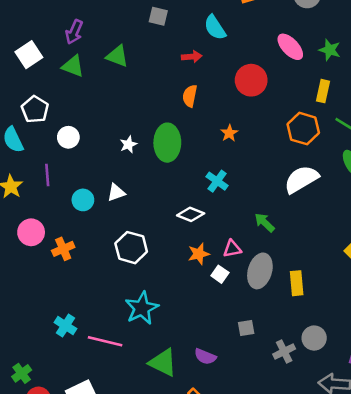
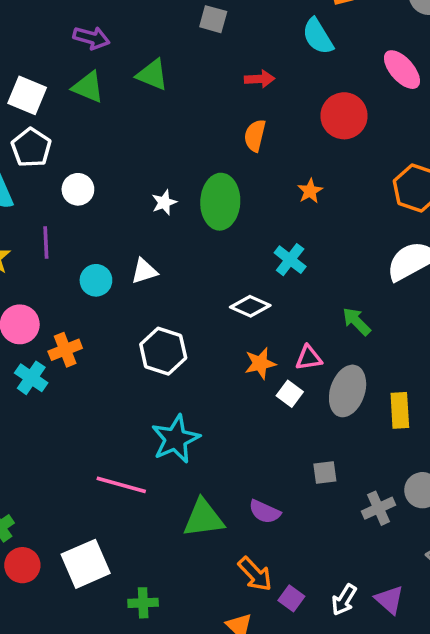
cyan semicircle: (215, 27) -> (318, 36), moved
purple arrow: (74, 32) -> (91, 38), turned -100
white square: (29, 55) -> (27, 95), moved, turned -36
cyan cross: (65, 326) -> (31, 378), moved
green triangle: (163, 363) -> (204, 518), turned -36

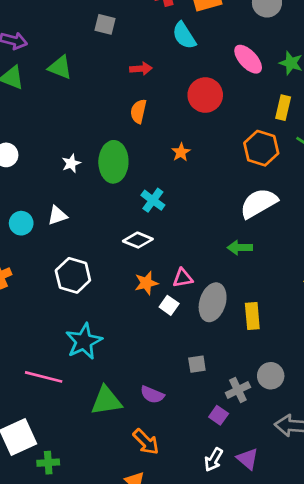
cyan cross: (290, 260) -> (153, 200), moved
green arrow: (357, 321) -> (240, 247), moved, turned -45
purple square: (291, 598) -> (219, 415), moved
green cross: (143, 603) -> (48, 463), moved

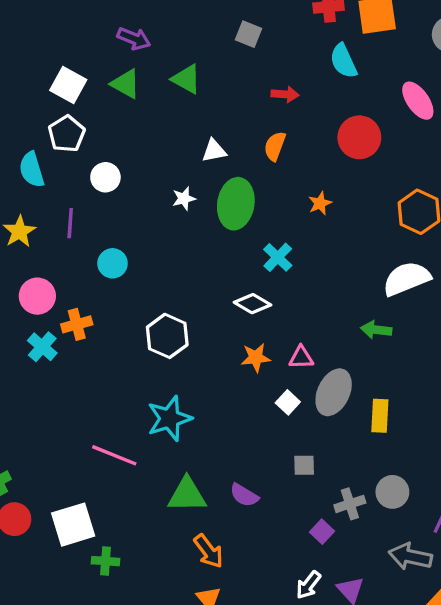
white triangle: (57, 215) -> (214, 151), moved
white square: (169, 305) -> (288, 402), moved
orange arrow: (146, 442) -> (209, 551), moved

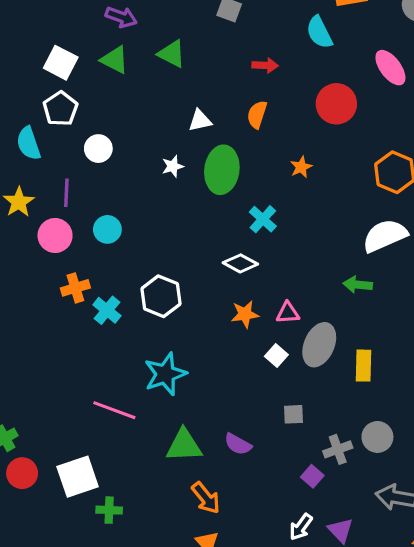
pink circle: (37, 296) -> (55, 235), moved
cyan cross: (42, 347) -> (107, 310), moved

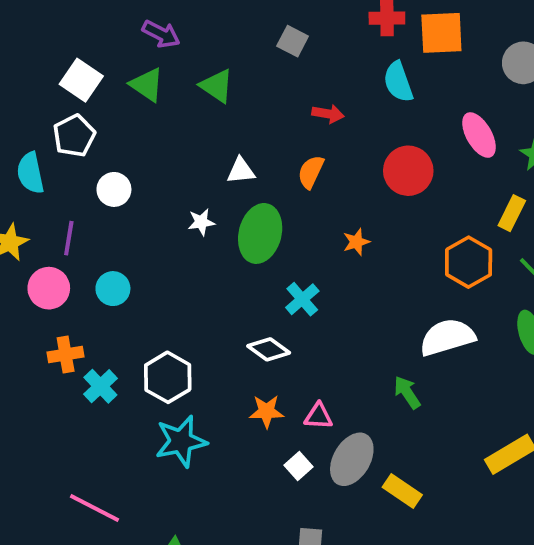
green arrow: (358, 285) -> (407, 392), turned 44
yellow rectangle: (364, 366) -> (402, 491), turned -64
cyan star: (165, 374) -> (181, 441), moved

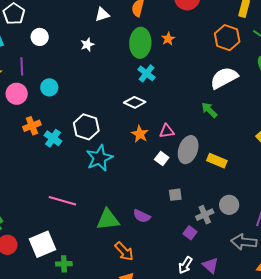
green ellipse: (260, 233) -> (140, 43), moved
orange star: (267, 411) -> (140, 134), turned -30

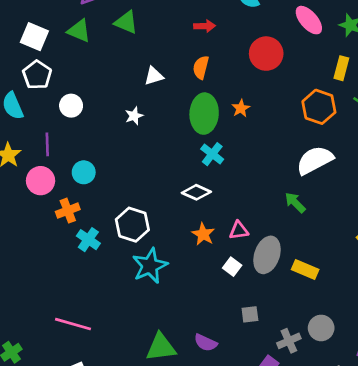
orange cross: (32, 126) -> (68, 211), moved
pink line: (62, 201) -> (73, 324), moved

